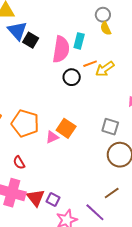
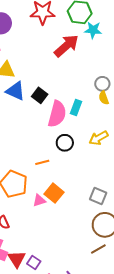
blue triangle: (17, 31) -> (16, 91), turned -30
black square: (31, 40) -> (40, 95), moved
orange line: (90, 64) -> (42, 162), moved
brown line: (112, 193) -> (98, 249), moved

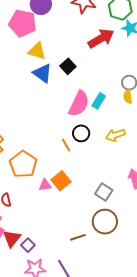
black square: (40, 95) -> (68, 66), moved
orange line: (42, 162) -> (66, 145), moved, turned 64
brown line: (98, 249) -> (78, 237), moved

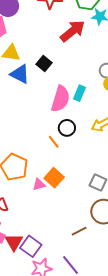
purple square: (28, 245) -> (31, 246), size x1.5

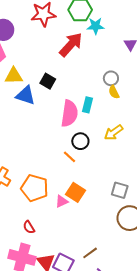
brown line: (79, 231) -> (90, 253), moved

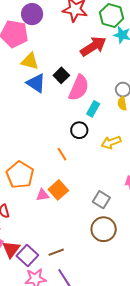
pink semicircle: (69, 113) -> (79, 88), moved
black circle: (80, 141) -> (79, 130), moved

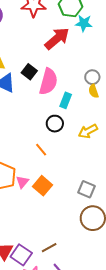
pink triangle: (43, 195) -> (22, 182), moved, turned -32

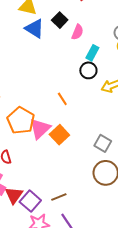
pink semicircle: (48, 82) -> (77, 32), size x0.6
black circle: (55, 124) -> (88, 70), moved
pink triangle: (22, 182) -> (40, 129), size x1.6

